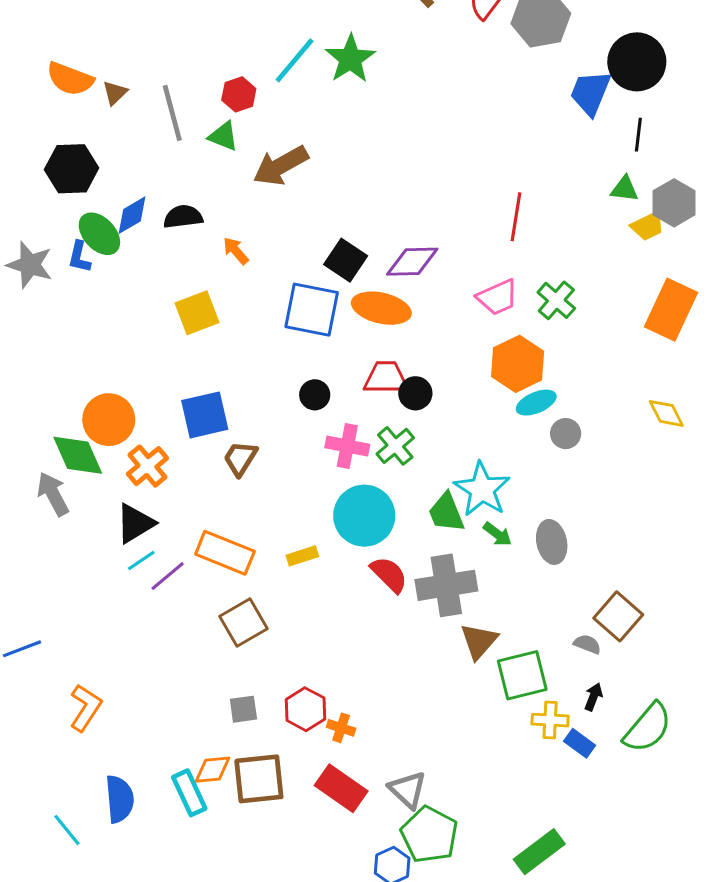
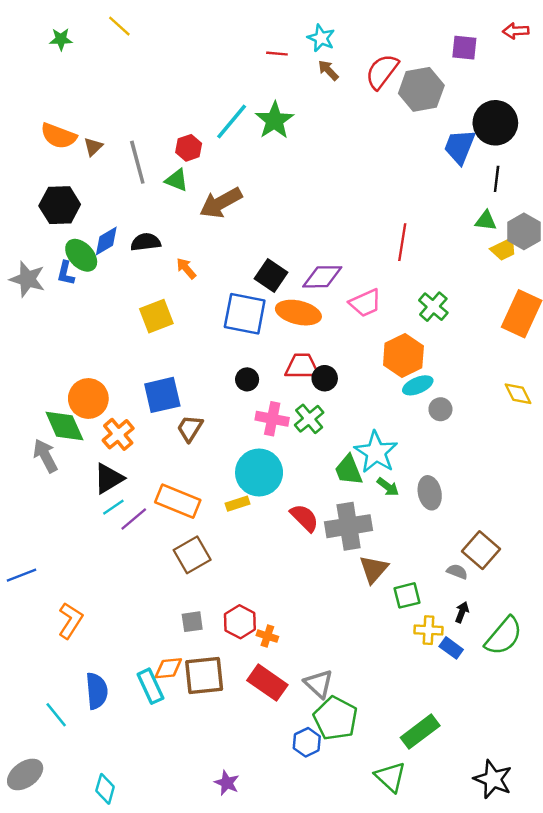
pink trapezoid: (497, 297) -> (365, 303), moved
cyan circle: (364, 516) -> (259, 473), moved
green square: (522, 675) -> (407, 595), size x0.7

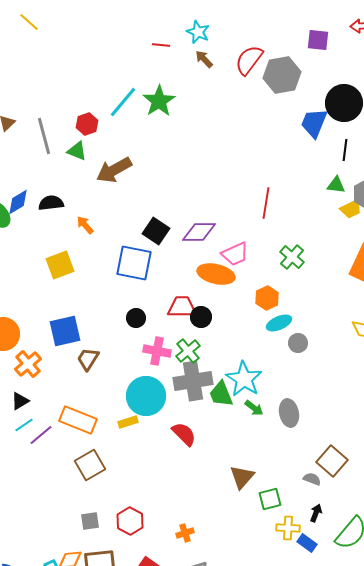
orange ellipse: (298, 313) -> (216, 274), moved
orange hexagon: (403, 356) -> (267, 298), size x0.7
black triangle: (109, 478) -> (20, 401), size x0.7
gray cross: (349, 526) -> (193, 381), moved
orange cross: (267, 636) -> (185, 533), moved, turned -36

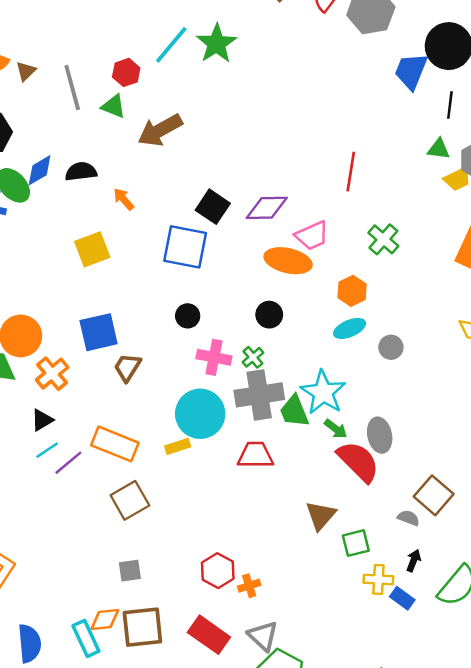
red trapezoid: (182, 307) -> (255, 455), moved
cyan ellipse: (279, 323) -> (350, 328), moved
green cross: (188, 351) -> (253, 357), size x0.7
red semicircle: (184, 434) -> (358, 461), moved, size x1.4
red hexagon: (130, 521) -> (218, 571), moved

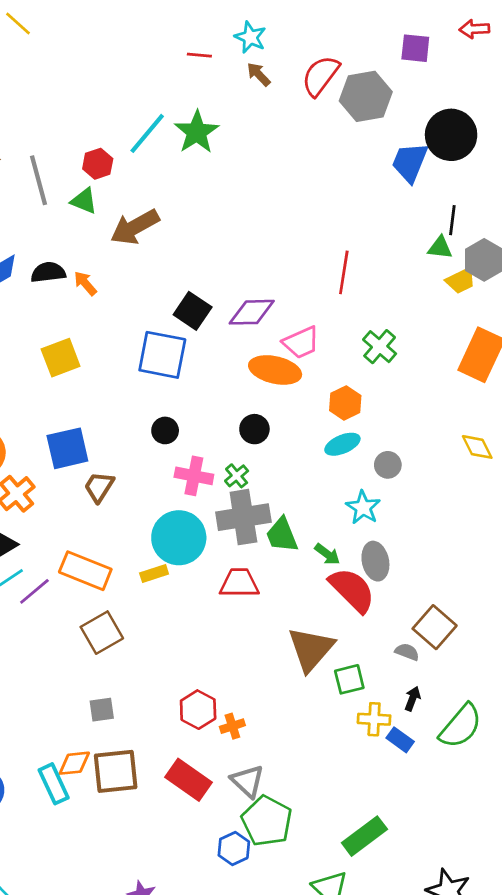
black line: (450, 105) -> (452, 220), moved
orange arrow: (124, 199) -> (85, 283), moved
cyan star: (323, 392) -> (363, 507), moved, size x0.7
brown triangle: (321, 515) -> (311, 649), size x1.4

